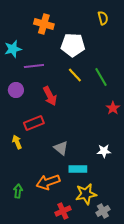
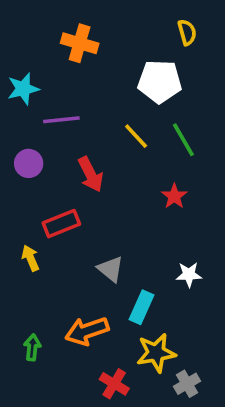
white pentagon: (73, 45) -> (160, 81), moved
red star: (113, 108) -> (174, 196), moved
cyan rectangle: (78, 169) -> (142, 307), turned -66
red cross: (63, 211) -> (114, 384), turned -35

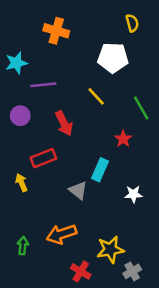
green line: (183, 140) -> (141, 108), moved
cyan rectangle: (142, 307) -> (100, 170), moved

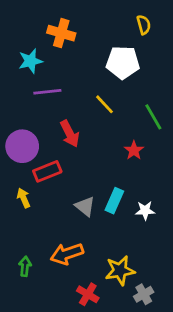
cyan star: (16, 63) -> (31, 61), moved
purple circle: (20, 116) -> (22, 146), moved, size x1.5
cyan rectangle: (100, 170) -> (114, 201), moved

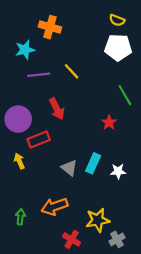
yellow semicircle: (144, 25) -> (117, 20), turned 126
white pentagon: (123, 62) -> (118, 47), moved
yellow line: (105, 104) -> (72, 71), moved

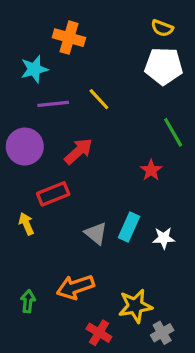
red arrow: (57, 109) -> (78, 151), turned -105
purple circle: (18, 119) -> (25, 147), moved

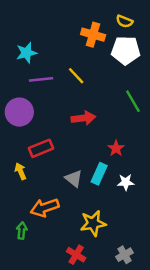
orange cross: (69, 38) -> (93, 35), moved
red arrow: (78, 151) -> (83, 118), moved, turned 35
red star: (151, 170) -> (116, 148), moved
orange arrow: (75, 287) -> (45, 208), moved
yellow star: (135, 306) -> (93, 223), moved

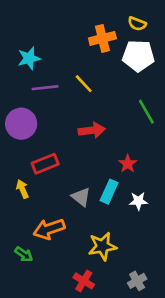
orange cross: (93, 35) -> (102, 38), turned -30
green arrow: (22, 231) -> (24, 254), turned 119

